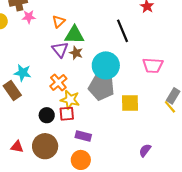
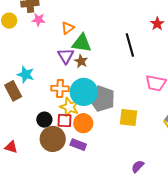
cyan circle: (106, 65) -> (84, 92), moved
orange cross: (58, 82) -> (60, 88), turned 36
brown circle: (45, 146) -> (53, 139), moved
orange circle: (81, 160) -> (83, 123), moved

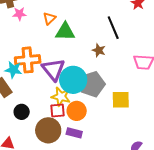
purple triangle: (66, 56) -> (53, 69), moved, size x1.4
brown star: (81, 61) -> (99, 50), moved
orange cross: (60, 88) -> (28, 60), moved, size x1.4
gray pentagon: (102, 99) -> (92, 84), turned -30
black circle: (44, 120) -> (22, 112), moved

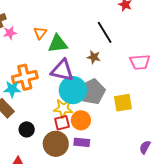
purple triangle: (53, 69) -> (62, 70), moved, turned -30

